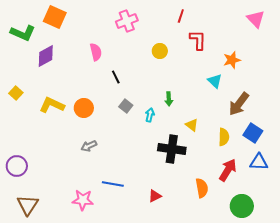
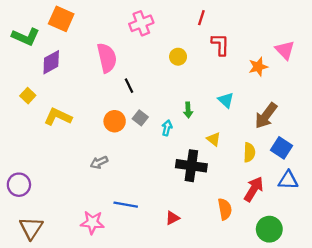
pink triangle: (256, 19) -> (285, 50), moved
pink semicircle: (96, 52) -> (107, 58), size x1.5
cyan triangle: (215, 81) -> (226, 100), moved
yellow square: (16, 93) -> (28, 96), moved
orange circle: (84, 108) -> (115, 121), moved

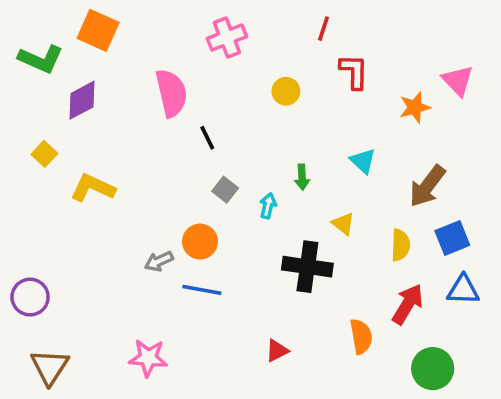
orange circle: (115, 121) -> (200, 242), moved
blue square: (282, 148) -> (452, 238), turned 35
blue line: (126, 205) -> (202, 290), moved

